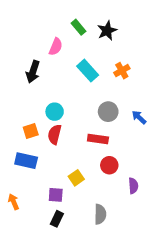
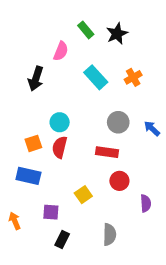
purple square: (56, 195) -> (51, 212), moved

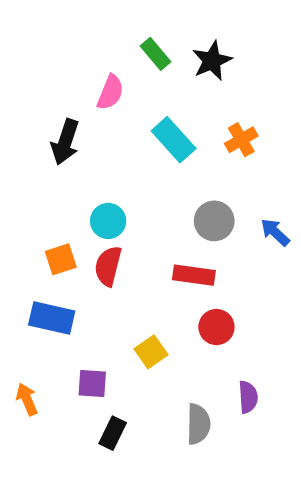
purple semicircle: (146, 203) -> (248, 397), moved

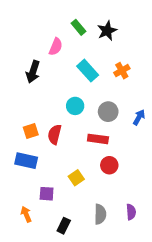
cyan circle: (108, 221) -> (75, 106), moved
blue arrow: (275, 232) -> (139, 117), turned 77
purple semicircle: (248, 397) -> (131, 212), moved
orange arrow: (27, 399) -> (26, 214), moved
black rectangle: (113, 433) -> (64, 226), moved

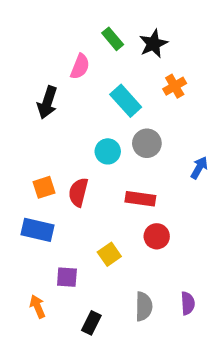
orange cross: (122, 71) -> (175, 86), moved
gray circle: (108, 112) -> (147, 143), moved

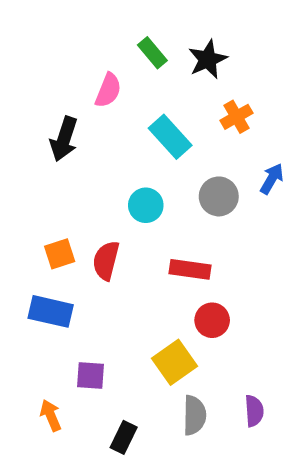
gray circle: (147, 143) -> (219, 196), moved
blue arrow: (199, 168) -> (272, 179), moved
yellow square: (109, 254) -> (175, 362), moved, size x1.4

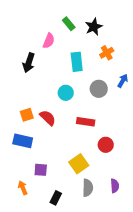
cyan rectangle: (170, 137) -> (77, 62), turned 36
red semicircle: (106, 261) -> (48, 118), turned 120
red circle: (212, 320) -> (106, 145), moved

